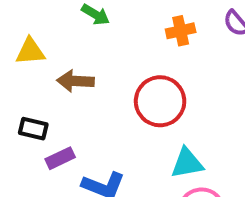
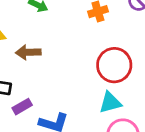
red circle: (160, 101) -> (114, 65), moved

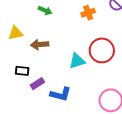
cyan triangle: (110, 103) -> (77, 61), moved

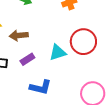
purple rectangle: (37, 84) -> (27, 59), moved

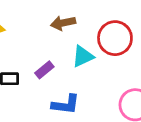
brown arrow: (19, 35) -> (63, 23), moved

